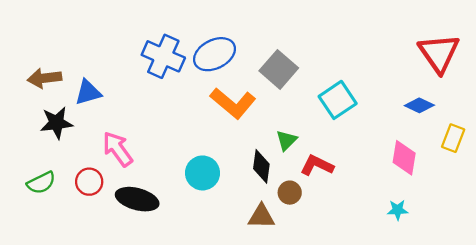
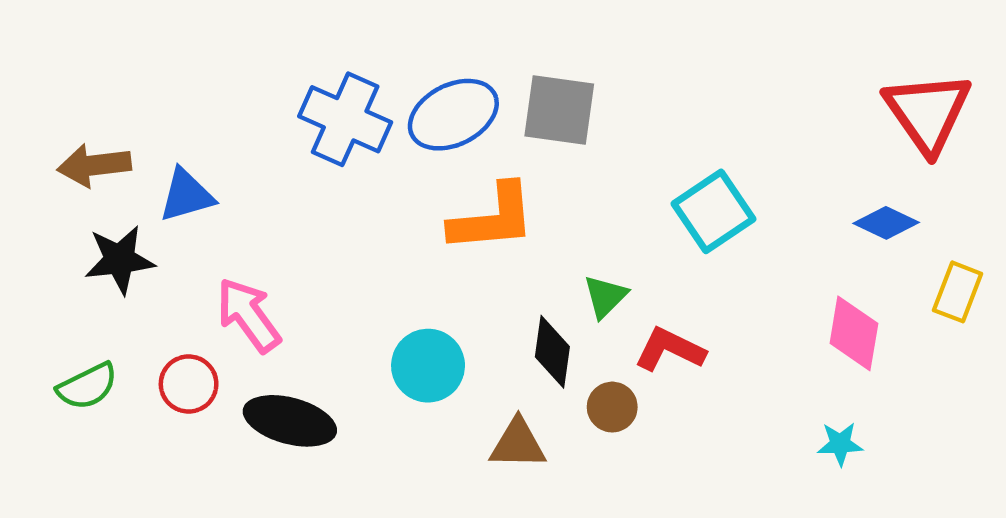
gray square: (279, 69) -> (559, 110), moved, turned -33
orange L-shape: (233, 103) -> (492, 218), turned -45
brown triangle: (261, 217) -> (518, 444), moved

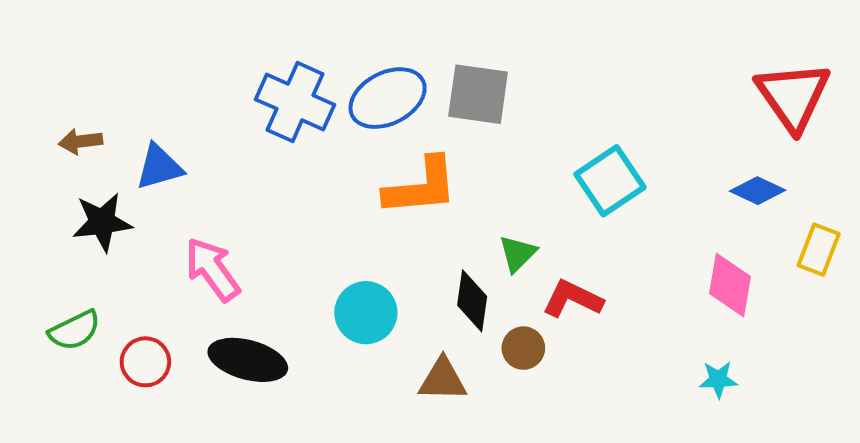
brown arrow: (94, 165) -> (80, 141), size x0.7
red circle: (189, 384) -> (145, 362), moved

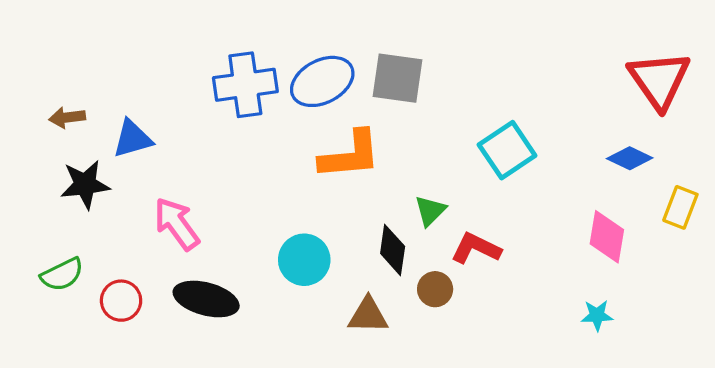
blue cross: (295, 102) -> (245, 85), turned -32

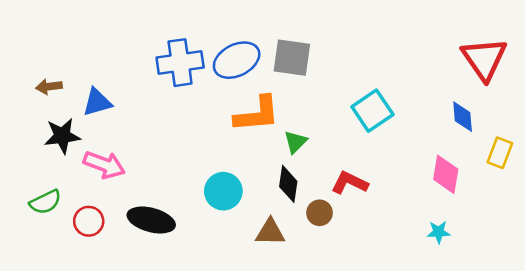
blue diamond: (630, 158) -> (463, 117), turned 60
green triangle: (430, 211) -> (295, 142), moved
pink arrow: (177, 224) -> (104, 165), moved, turned 147

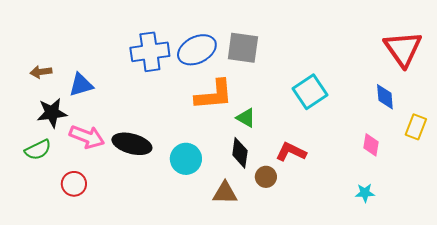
green triangle: (295, 142) -> (246, 118), turned -45
pink diamond: (446, 174) -> (371, 145), size x0.7
green semicircle: (45, 202) -> (38, 150), moved
black ellipse: (151, 220) -> (132, 144), moved

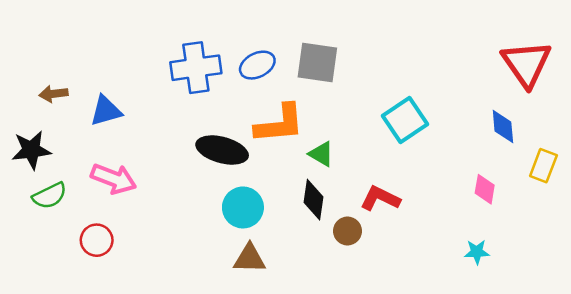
blue ellipse: (197, 50) -> (257, 65), size x0.7
black star: (52, 113) -> (31, 150), moved
black ellipse: (132, 144) -> (222, 150), moved
brown triangle: (225, 193) -> (249, 258), moved

